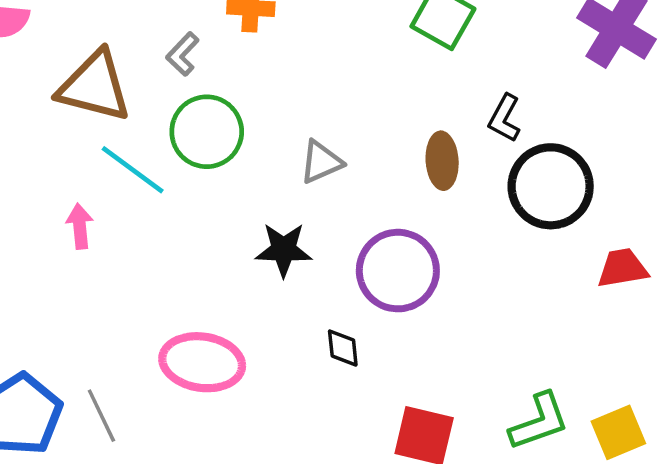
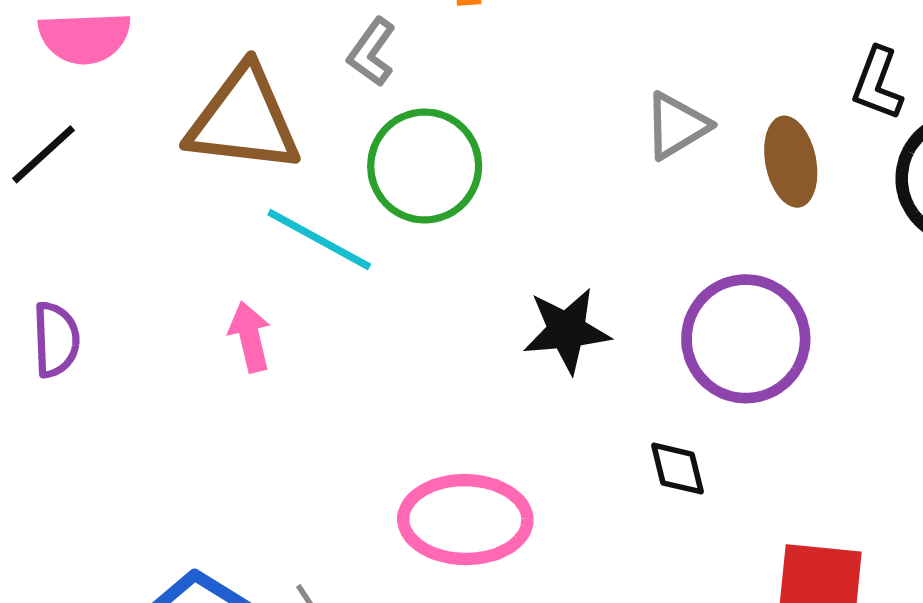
gray triangle: (321, 162) -> (677, 126), moved

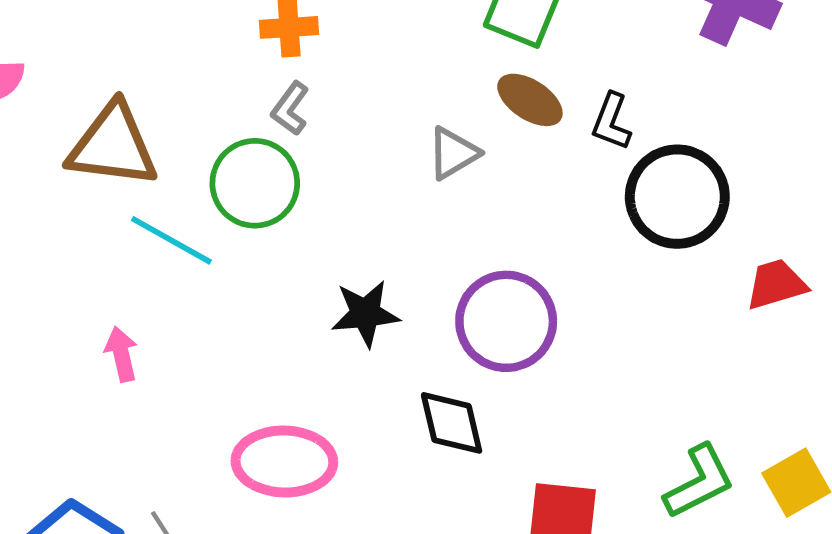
gray L-shape: (372, 52) -> (290, 109), moved
brown ellipse: (791, 162) -> (530, 100), moved, turned -46
pink arrow: (250, 337) -> (121, 354), moved
black diamond: (678, 469) -> (452, 423), size x1.5

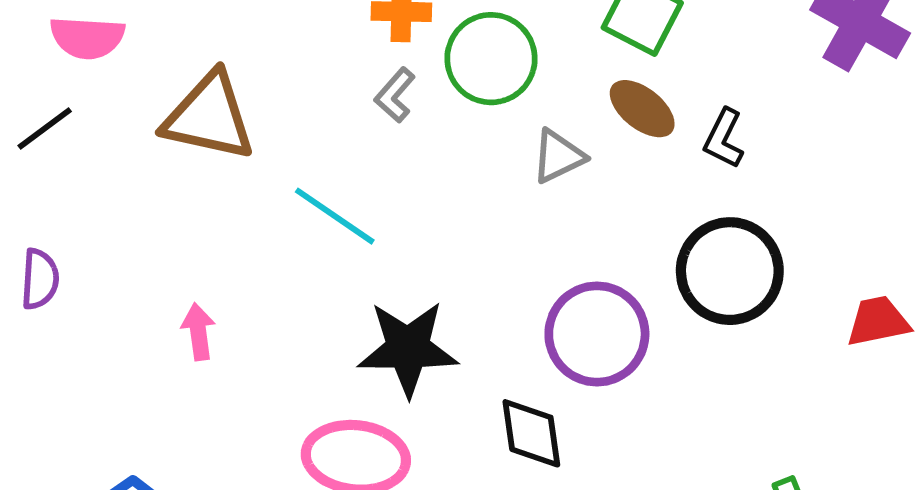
green circle: (255, 183) -> (491, 59), moved
black circle: (677, 197) -> (730, 271), moved
cyan line: (171, 240) -> (335, 216), moved
black star: (365, 314) -> (408, 348), moved, size x1.4

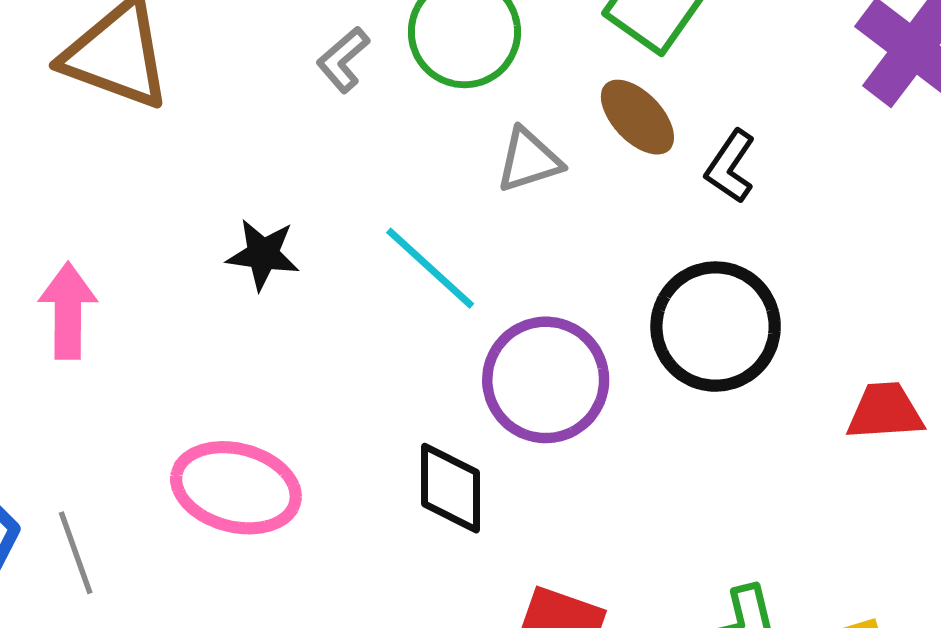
cyan line: (335, 216) -> (430, 268), moved
pink arrow: (198, 332) -> (68, 311), size x1.4
black star: (408, 348) -> (263, 254), moved, size x0.6

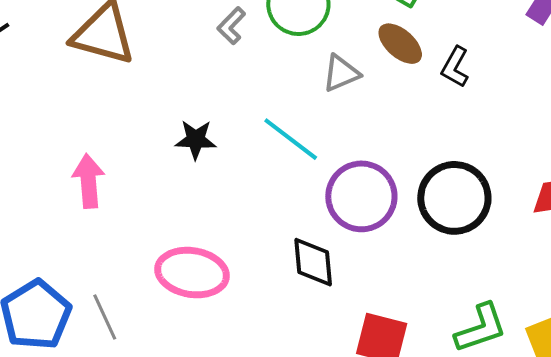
black circle: (716, 327) -> (454, 198), moved

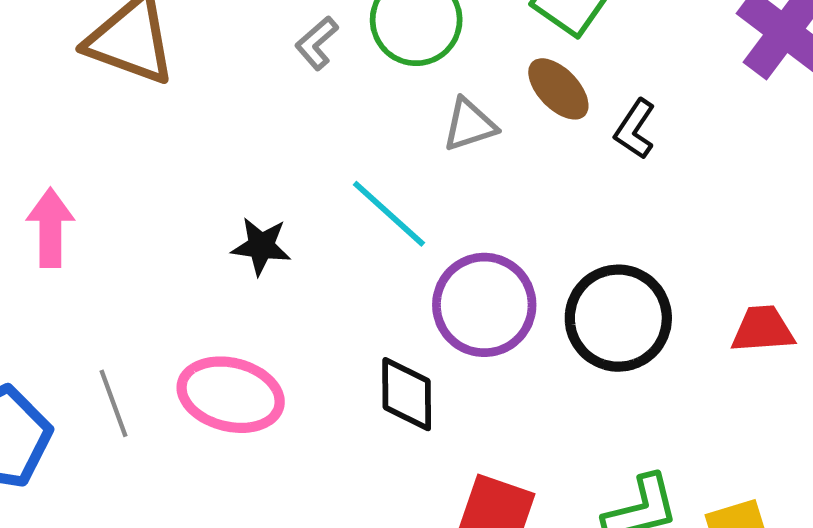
black star: (196, 140) -> (261, 246), moved
pink arrow: (88, 181) -> (50, 228), moved
gray line: (105, 317) -> (114, 403), moved

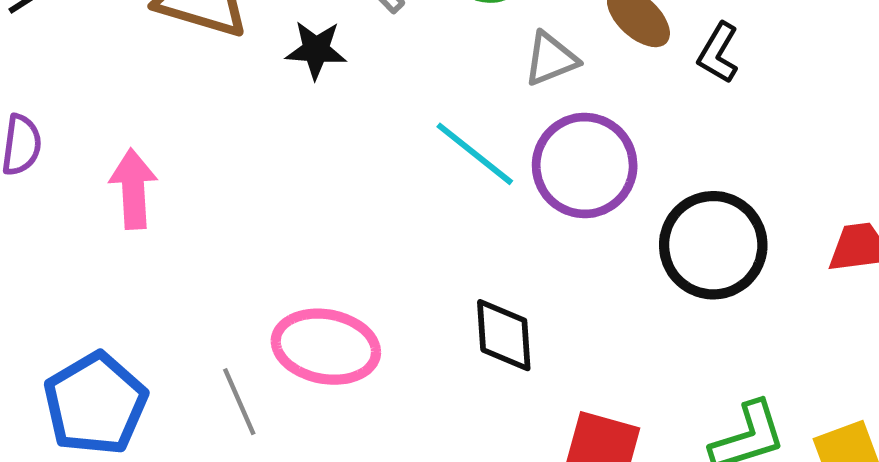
black star: (261, 246) -> (316, 50), moved
purple circle: (484, 305) -> (585, 165), moved
gray line: (114, 403) -> (239, 402), moved

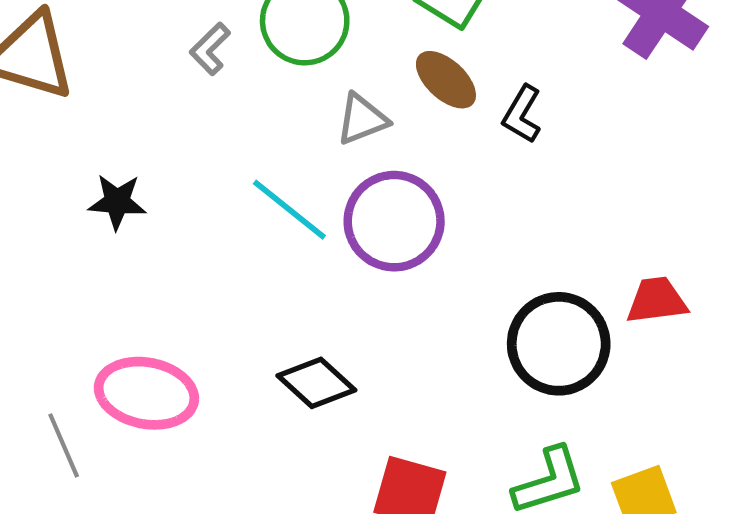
black star: (316, 50) -> (117, 202), moved
black circle: (713, 245) -> (559, 344), moved
black diamond: (504, 335) -> (316, 383), turned -44

